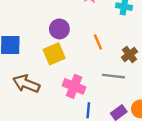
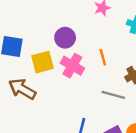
yellow square: (54, 54) -> (42, 62), moved
pink cross: (74, 86) -> (72, 66), moved

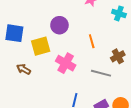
pink cross: (72, 66) -> (66, 63), moved
brown arrow: (22, 89) -> (24, 69), size x0.6

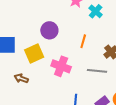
cyan cross: (119, 13) -> (96, 11), moved, turned 32
orange line: (92, 41) -> (83, 41), turned 40

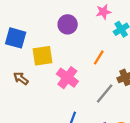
purple circle: (49, 30) -> (68, 24), moved
gray line: (97, 71) -> (105, 93), turned -72

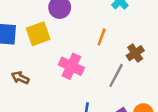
yellow square: (42, 56) -> (38, 34), moved

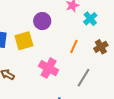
brown cross: (135, 53) -> (101, 47), moved

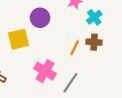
brown cross: (101, 47) -> (94, 42), moved, turned 32
gray line: (83, 78) -> (70, 83), moved

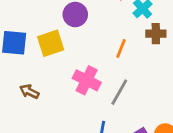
brown cross: (94, 42) -> (156, 34), moved

